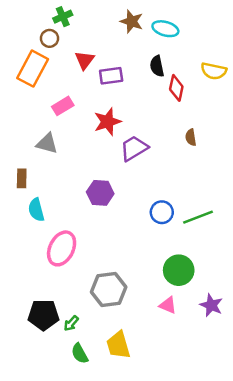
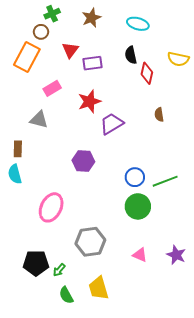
brown star: (132, 21) -> (91, 18), moved, turned 30
cyan semicircle: (36, 210) -> (15, 174), moved
green circle: (179, 270) -> (138, 206), moved

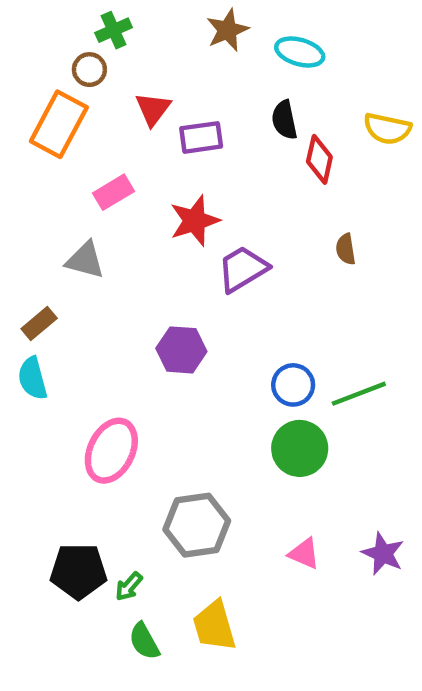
brown star: (91, 18) -> (227, 30), moved
brown rectangle: (18, 149) -> (39, 324), turned 49

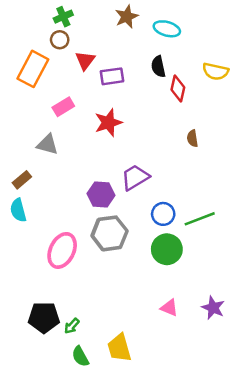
brown circle: (89, 70) -> (60, 40), moved
purple trapezoid: (243, 269) -> (135, 177), moved
gray hexagon: (197, 525) -> (110, 233), moved

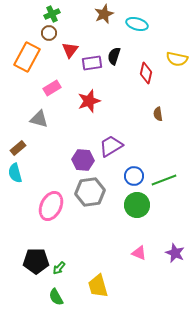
black semicircle: (158, 67) -> (114, 56), moved, turned 30
green semicircle: (80, 356) -> (56, 297), moved

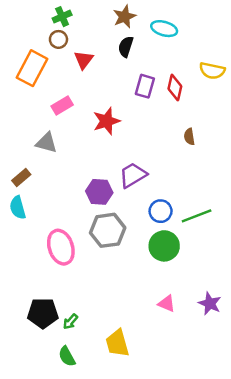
black semicircle: (114, 56) -> (126, 47), moved
purple rectangle: (92, 63) -> (145, 86), moved, turned -66
pink ellipse: (51, 206) -> (61, 247), turned -44

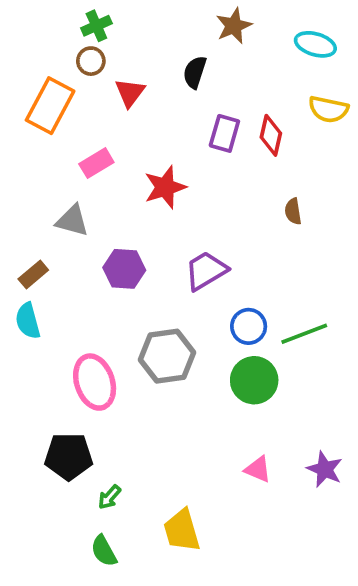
brown star: (125, 17) -> (234, 26), moved
cyan ellipse: (164, 29) -> (315, 44), moved
purple hexagon: (99, 192) -> (124, 269), moved
black pentagon: (43, 313) -> (69, 456), moved

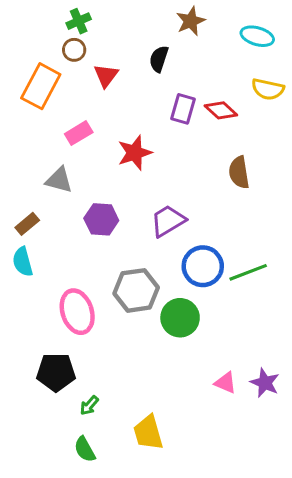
red diamond: (271, 135) -> (221, 110), turned -60
brown semicircle: (293, 211) -> (239, 172), size x1.5
blue circle: (249, 326) -> (203, 266), size x1.4
green circle: (254, 380) -> (180, 318), moved
pink triangle: (258, 469) -> (225, 383), moved

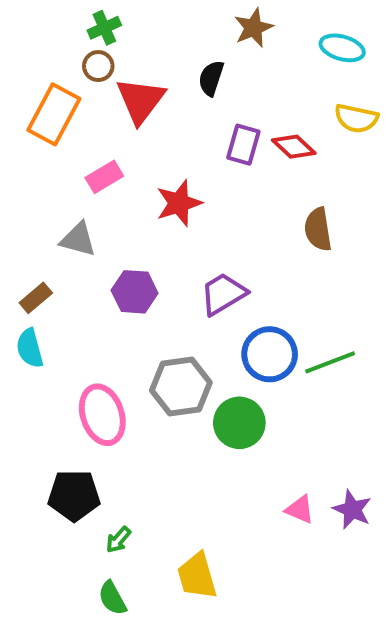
red triangle: (106, 76) -> (141, 100), size x1.5

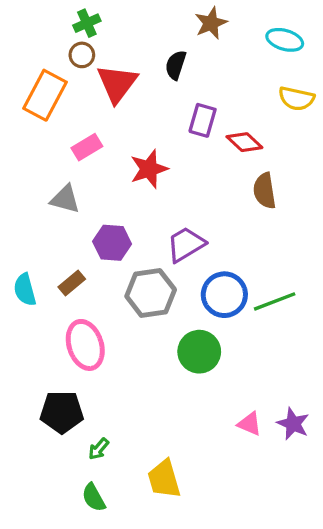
red diamond: (294, 147) -> (244, 142), moved
brown rectangle: (36, 298) -> (72, 283), moved
gray hexagon: (181, 387) -> (151, 293), moved

